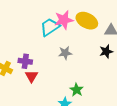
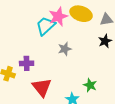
red triangle: (31, 76) -> (42, 87), moved, size x1.5
green star: (77, 90) -> (90, 85), moved

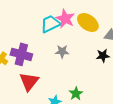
pink star: (58, 17) -> (65, 19), turned 30
purple cross: (27, 63) -> (21, 54), size x1.5

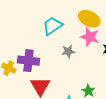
pink star: (65, 19) -> (90, 37), moved

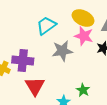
gray star: (68, 51) -> (62, 51), size x1.5

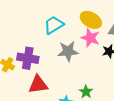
red triangle: (35, 86) -> (38, 85), turned 50

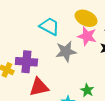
cyan trapezoid: (54, 25) -> (49, 26), turned 65

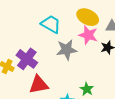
purple cross: (26, 62) -> (27, 59), turned 30

